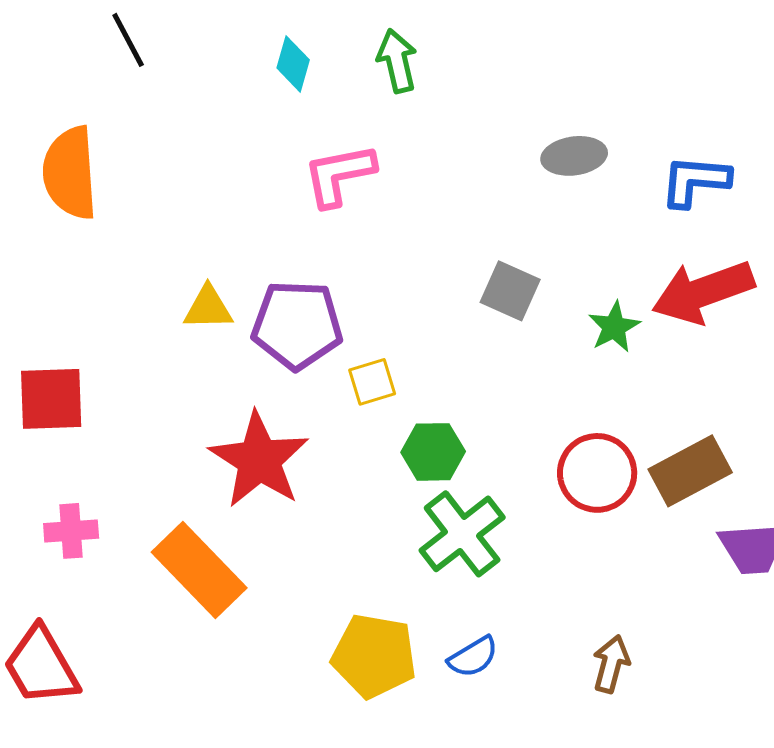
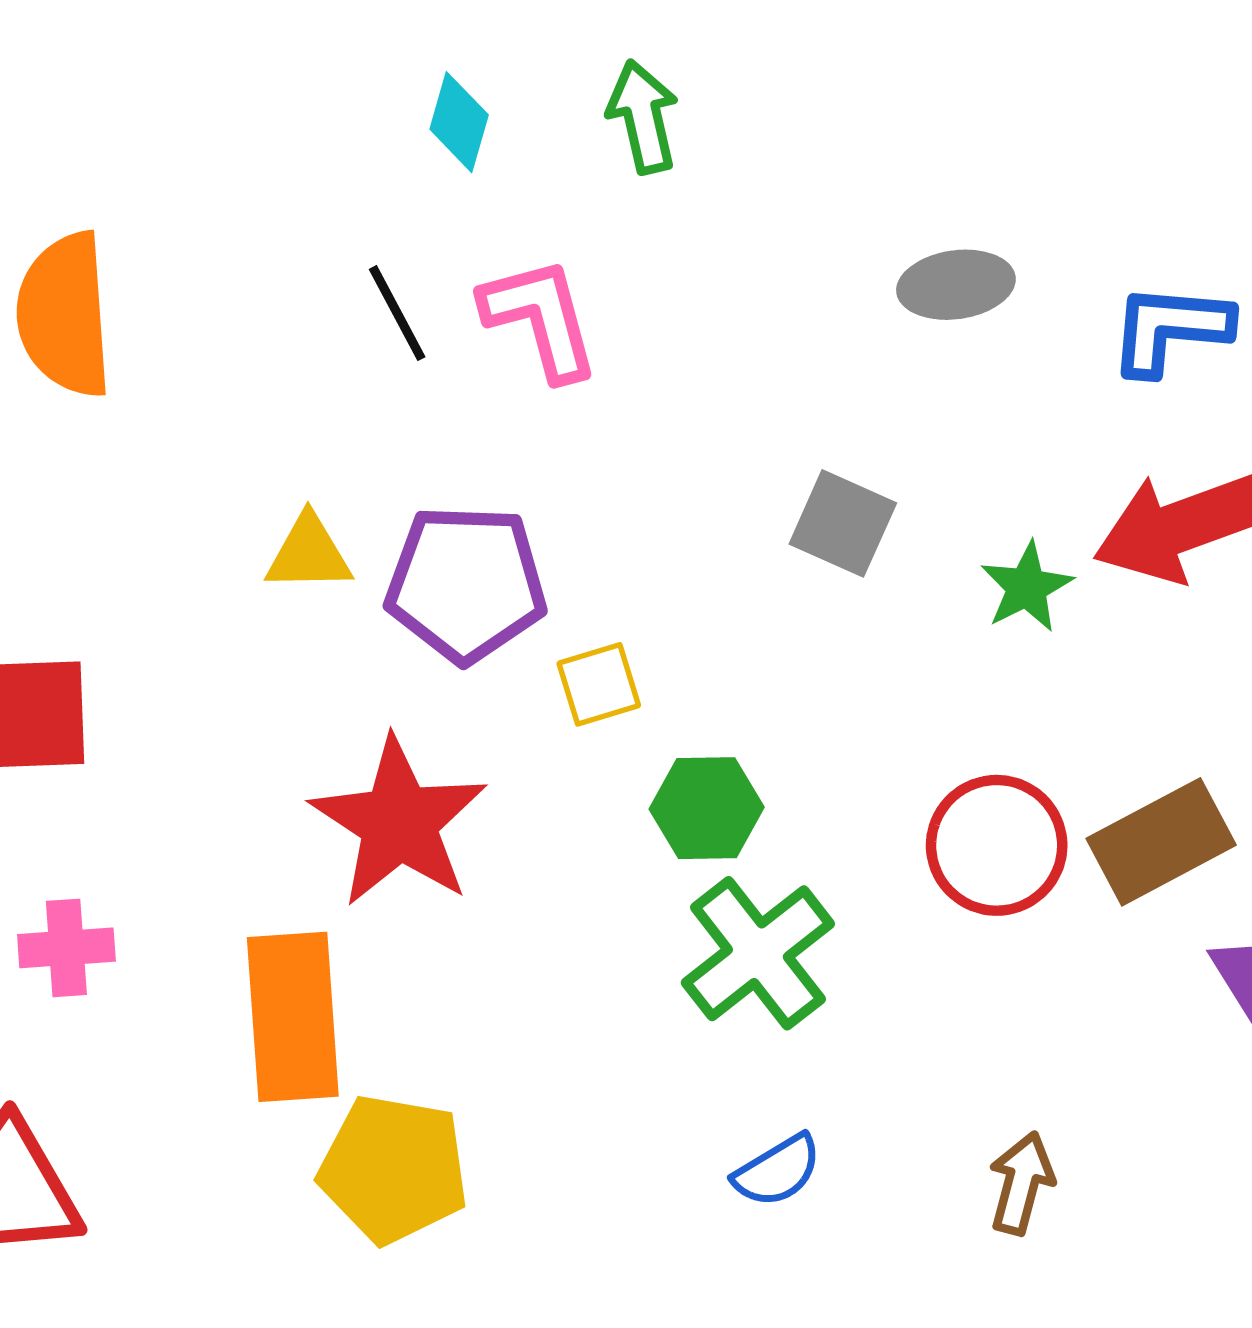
black line: (128, 40) -> (397, 313), moved
pink L-shape: (339, 175) -> (540, 318), turned 86
orange rectangle: (199, 570) -> (293, 1017), turned 40
yellow pentagon: (374, 656) -> (394, 1169), moved

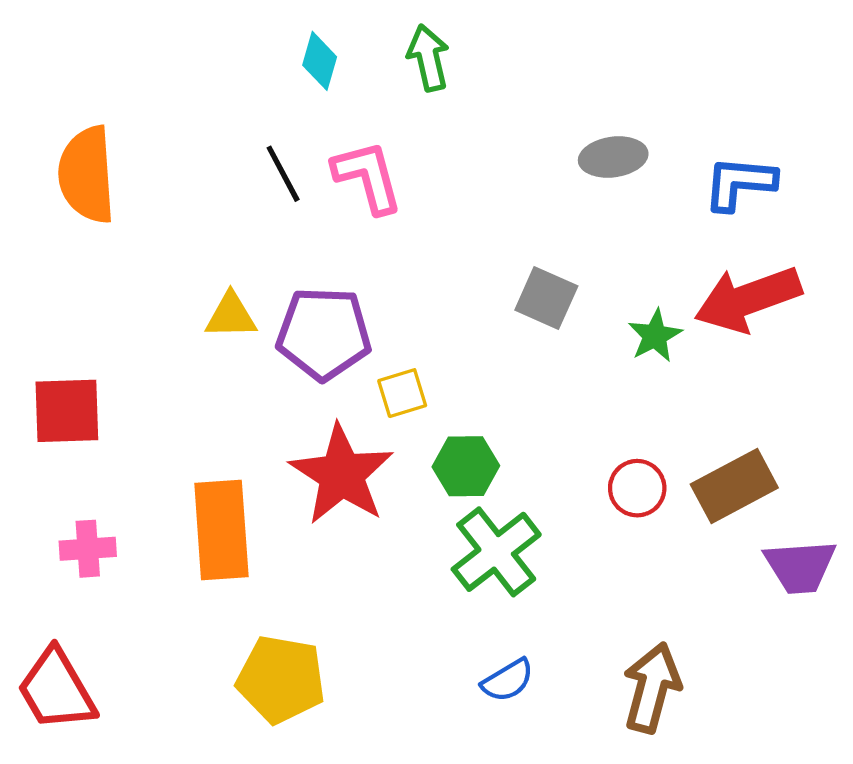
red star: (399, 822) -> (342, 475), moved
red circle: (997, 845) -> (637, 488), size x0.7
orange rectangle: (293, 1017) -> (221, 530), moved
brown arrow: (1021, 1183) -> (652, 688), size x1.5

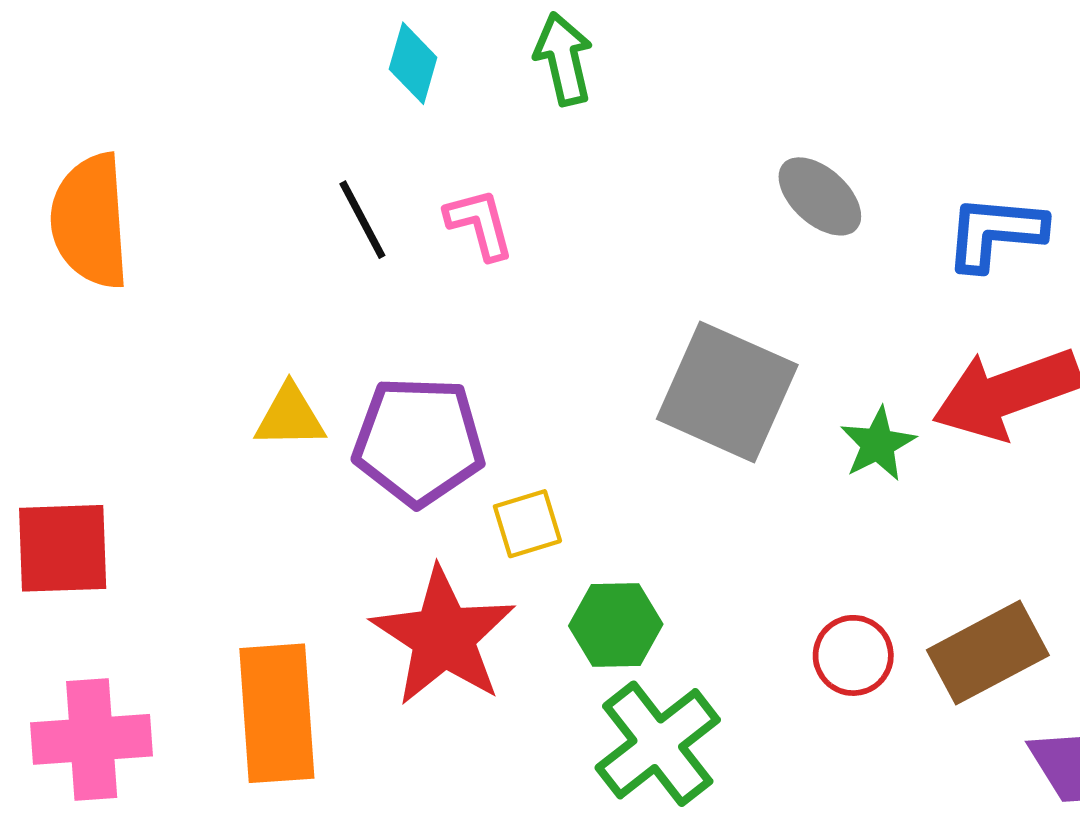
gray ellipse: (613, 157) -> (820, 196), turned 50
pink L-shape: (368, 177) -> (480, 224), size x0.7
gray square: (546, 298) -> (727, 392), size x1.6
pink cross: (88, 549) -> (92, 739), size x1.5

